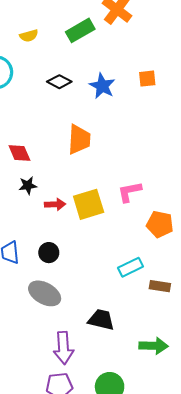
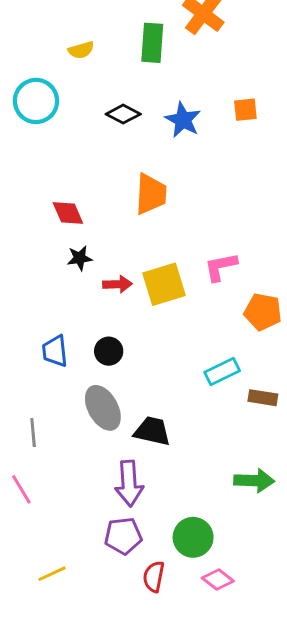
green rectangle: (80, 30) -> (152, 43), turned -56
gray ellipse: (45, 293) -> (103, 408), turned 32
black trapezoid: (101, 320) -> (152, 431), moved

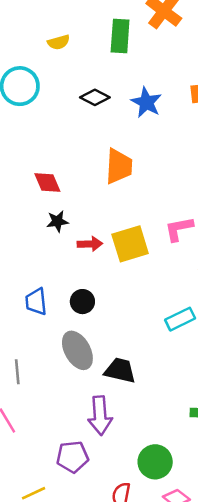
purple pentagon: (123, 536) -> (72, 457), moved

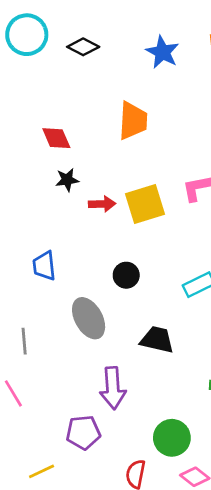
black diamond: (95, 97) -> (83, 47), moved
black circle: (82, 302) -> (126, 275), moved
black trapezoid: (120, 370) -> (157, 340), moved

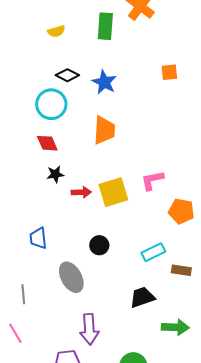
cyan circle: (27, 35) -> (51, 104), moved
blue star: (162, 52) -> (104, 82), moved
black trapezoid: (157, 340) -> (142, 297), moved, turned -32

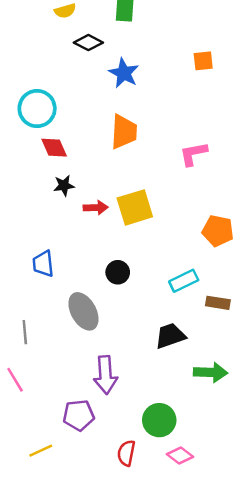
black diamond: (67, 75) -> (88, 43), moved
cyan circle: (51, 104) -> (37, 109), moved
pink L-shape: (152, 180) -> (193, 154), moved

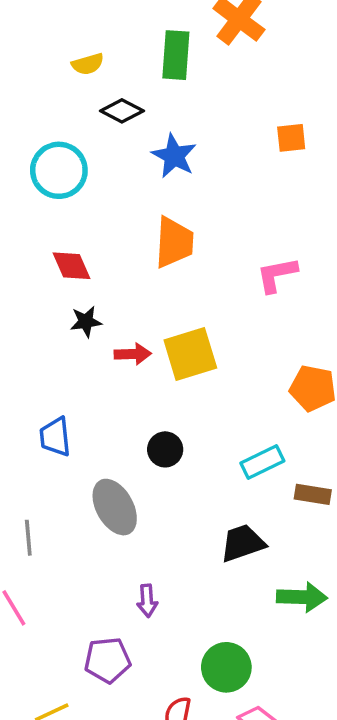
cyan circle: (37, 109) -> (59, 170), moved
purple arrow: (105, 375) -> (147, 601), size x0.6

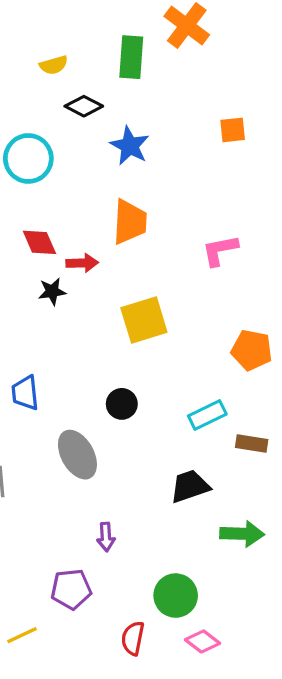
red arrow: (133, 354) -> (82, 263), moved

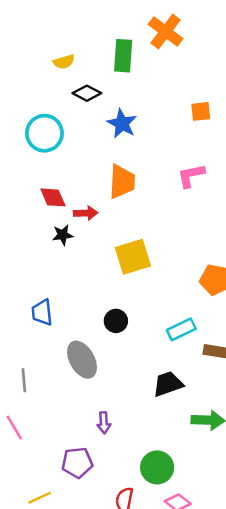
pink L-shape: (220, 250) -> (191, 176), moved

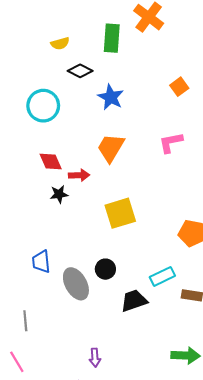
orange square: (201, 111) -> (179, 87), turned -30
orange trapezoid: (122, 182) -> (111, 148), turned -152
gray ellipse: (82, 360) -> (76, 284), moved
black trapezoid: (168, 384) -> (134, 301), moved

